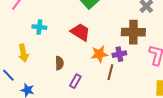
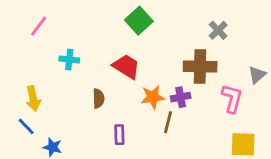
yellow arrow: (23, 53) -> (33, 98), moved
brown semicircle: (59, 63) -> (98, 98), moved
purple rectangle: (75, 81) -> (119, 135), turned -32

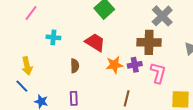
gray cross: (218, 30) -> (162, 16), size x1.5
pink L-shape: (232, 98) -> (158, 73), moved
brown line: (168, 122) -> (127, 98), moved
purple rectangle: (119, 135) -> (74, 98), moved

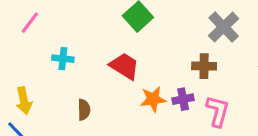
brown cross: (149, 42) -> (204, 66), size x0.7
brown semicircle: (75, 66) -> (84, 110), moved

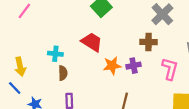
cyan cross: (63, 59) -> (55, 54), moved
pink L-shape: (218, 111) -> (170, 69), moved

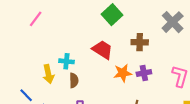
brown cross: (148, 42) -> (140, 42), moved
yellow arrow: (20, 67) -> (48, 74), moved

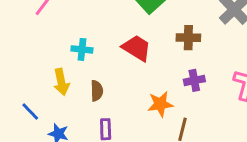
cyan cross: (66, 61) -> (82, 49), moved
orange star: (123, 73) -> (160, 104), moved

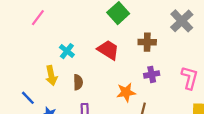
cyan cross: (82, 49) -> (67, 51), turned 32

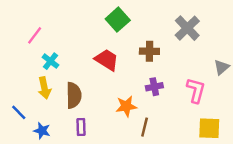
pink line: (38, 18) -> (35, 35), moved
cyan cross: (67, 51) -> (51, 61), moved
brown semicircle: (78, 82) -> (74, 95), size x1.5

